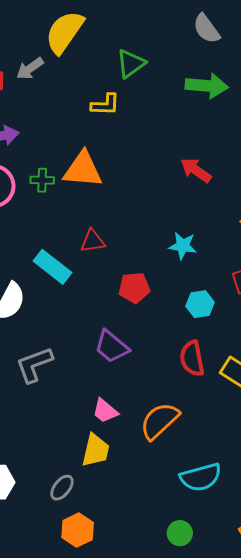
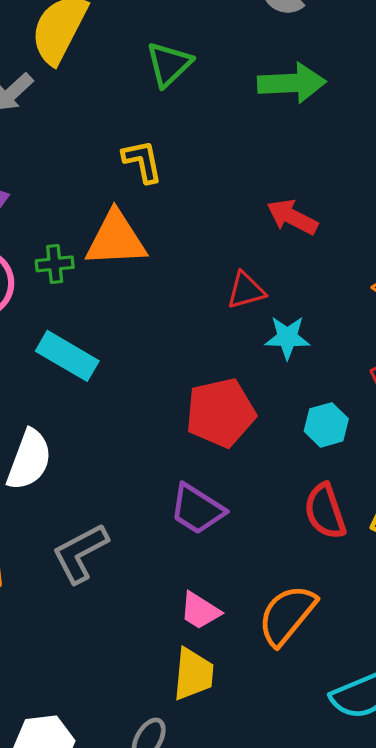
yellow L-shape: (105, 105) -> (142, 161), moved, turned -96
red triangle: (93, 241) -> (246, 290), moved
cyan rectangle: (52, 267) -> (67, 356), moved
red pentagon: (134, 288) -> (220, 413), size x1.4

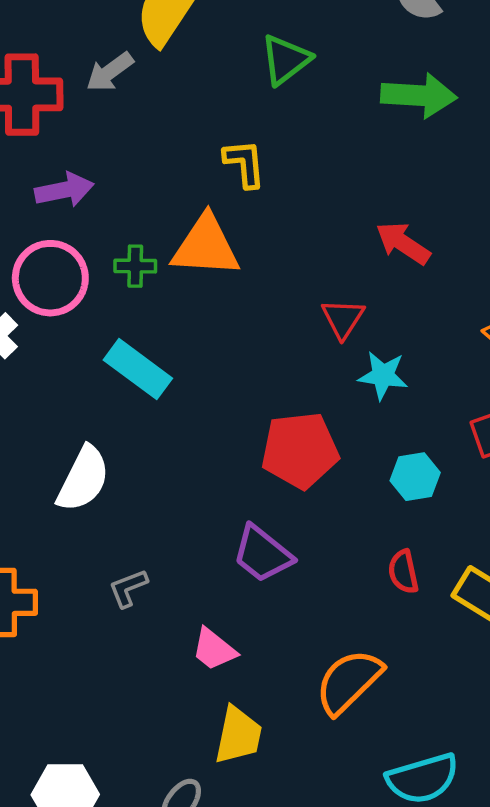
red triangle: (246, 290) -> (343, 318), turned -48
red semicircle: (325, 511) -> (403, 572), size x0.7
gray L-shape: (80, 553) -> (128, 588), size x0.6
pink trapezoid: (200, 611) -> (214, 649), moved

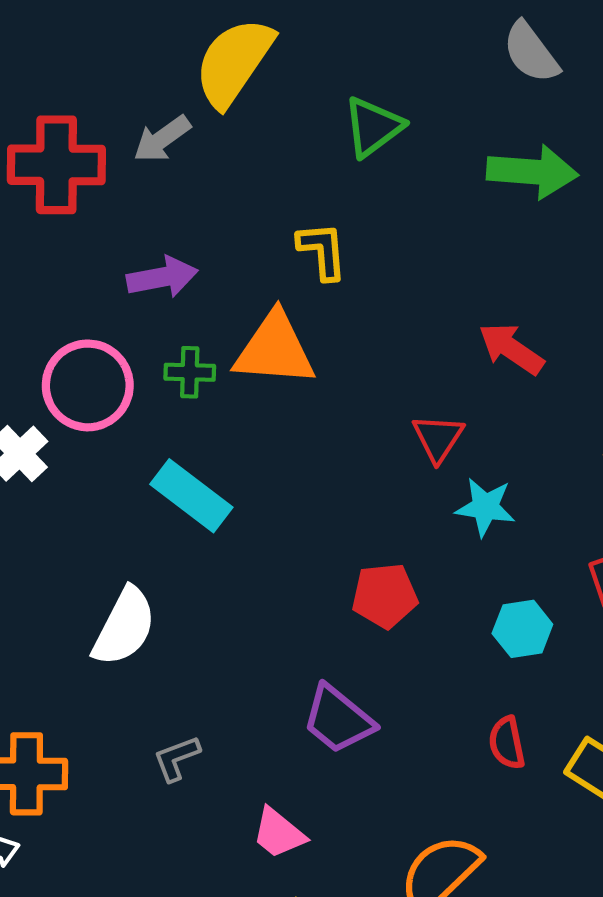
purple arrow: (64, 190) -> (162, 277), moved
red pentagon: (300, 450) -> (385, 596), size x0.7

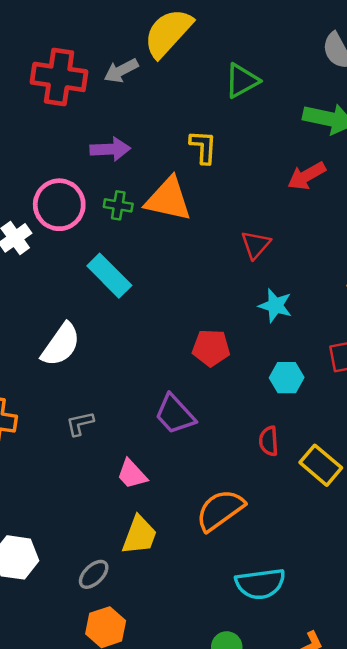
red arrow: (511, 349) -> (307, 176), moved, turned -72
red triangle: (438, 438) -> (256, 245), moved

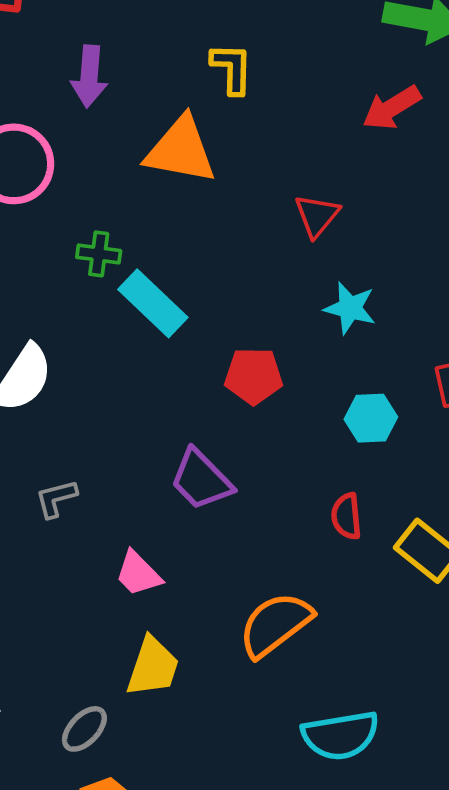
purple arrow: (110, 149) -> (89, 76), turned 99
green cross: (118, 205) -> (99, 254), moved
cyan rectangle: (109, 276) -> (153, 303), moved

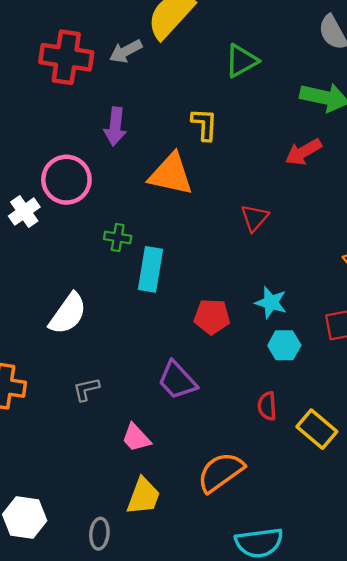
cyan rectangle: (153, 303) -> (150, 269), turned 54
cyan star: (350, 308) -> (271, 303), moved
gray ellipse: (84, 729) -> (99, 534), turned -40

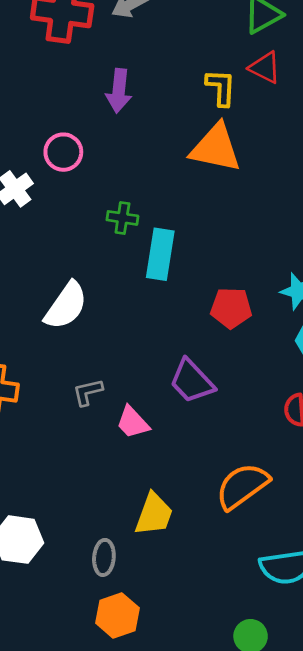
orange triangle: (171, 174) -> (216, 148), moved
pink circle: (66, 180) -> (63, 152), size x0.7
red triangle: (255, 218) -> (265, 68), moved, turned -44
pink trapezoid: (136, 438) -> (133, 422), moved

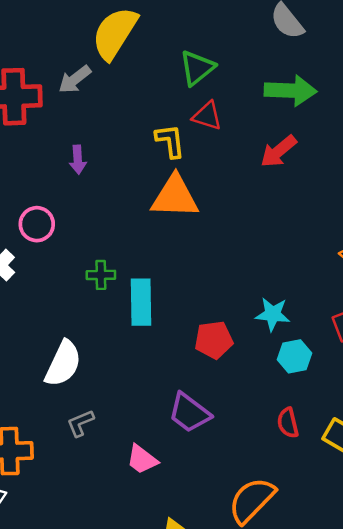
purple arrow: (119, 91) -> (78, 160), size x0.7
gray L-shape: (88, 392) -> (80, 423), moved

